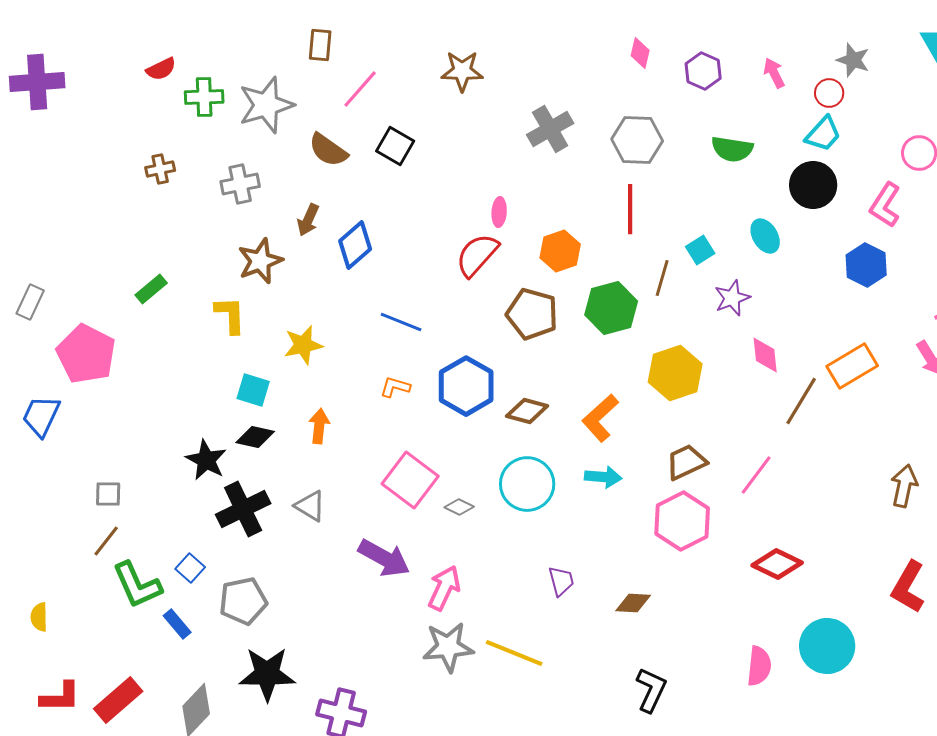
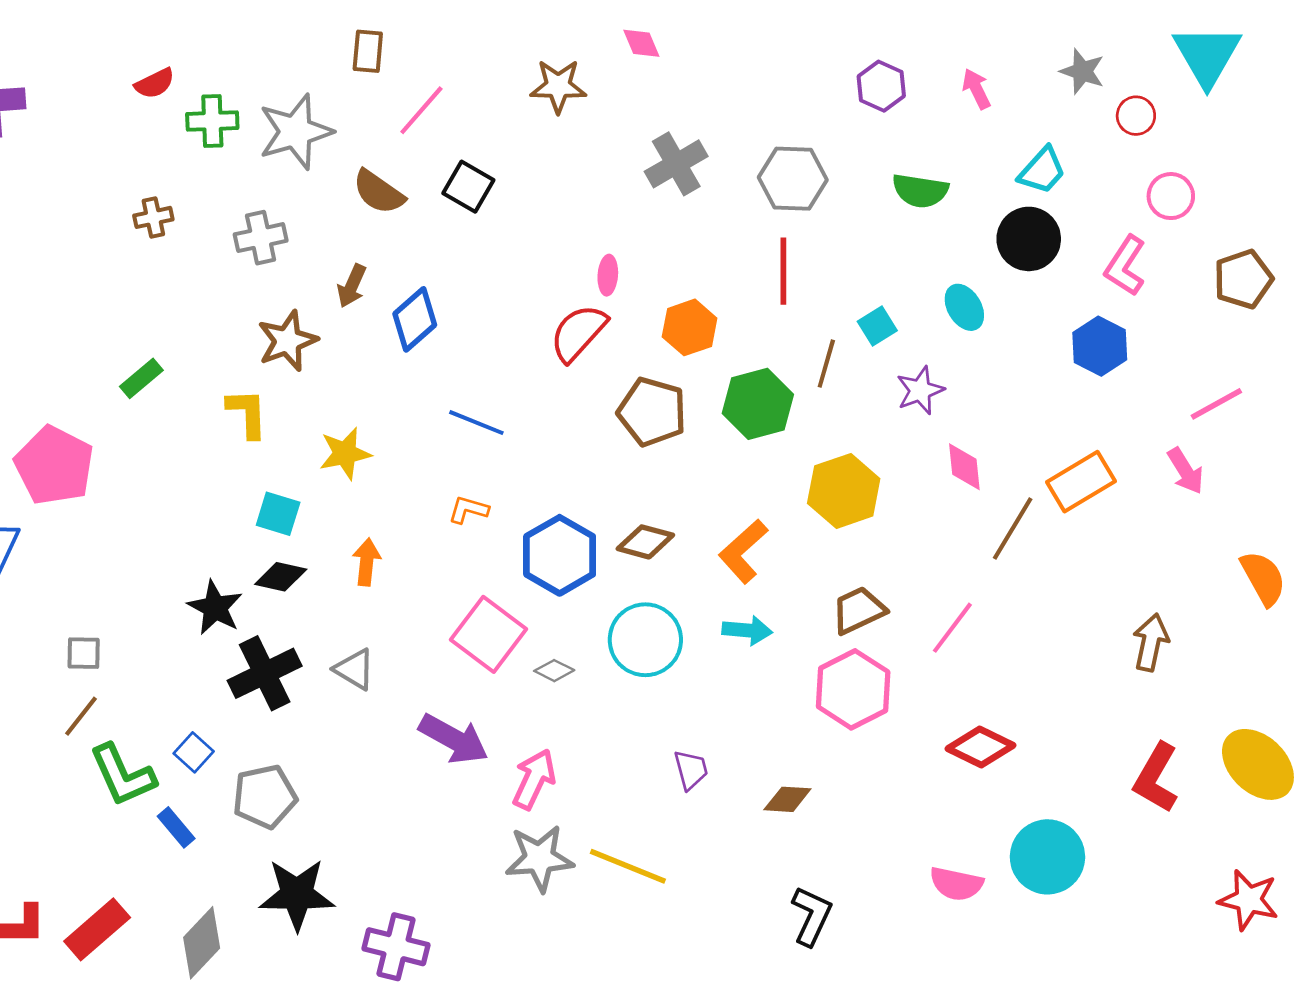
pink diamond: (640, 53) -> (641, 43), moved, turned -36
red circle: (829, 93) -> (1136, 116), moved
blue hexagon: (466, 386) -> (560, 555), moved
pink semicircle: (759, 666) -> (956, 884), turned 96

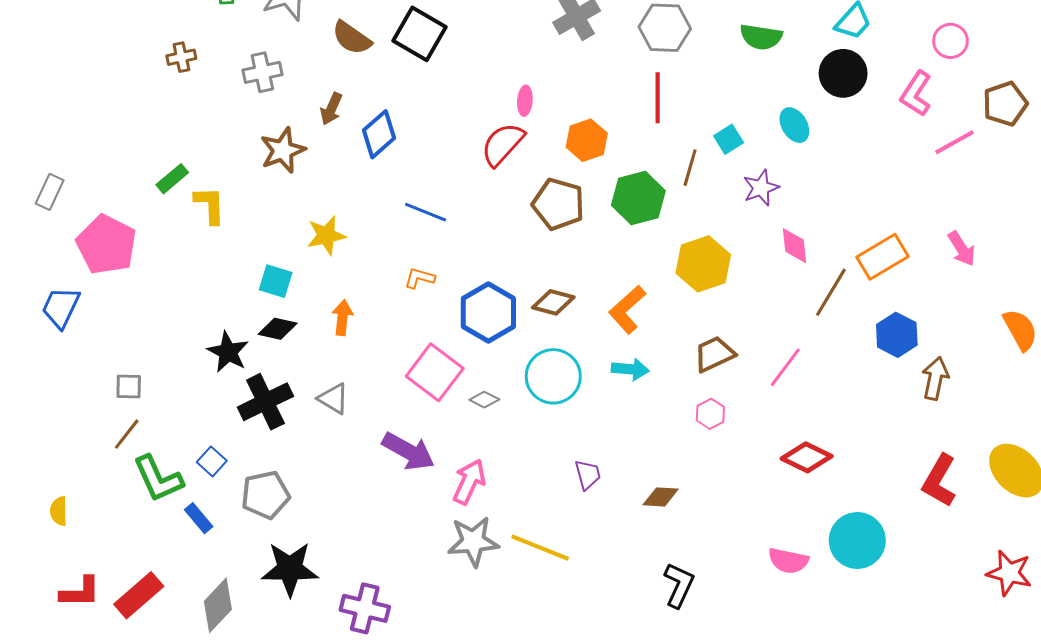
black square: (468, 187) -> (420, 34), size x1.4
blue hexagon: (1100, 346) -> (897, 335), moved
pink line: (1216, 404) -> (955, 142), moved
yellow L-shape: (247, 413) -> (210, 205), moved
pink hexagon: (853, 689) -> (710, 414), size x0.5

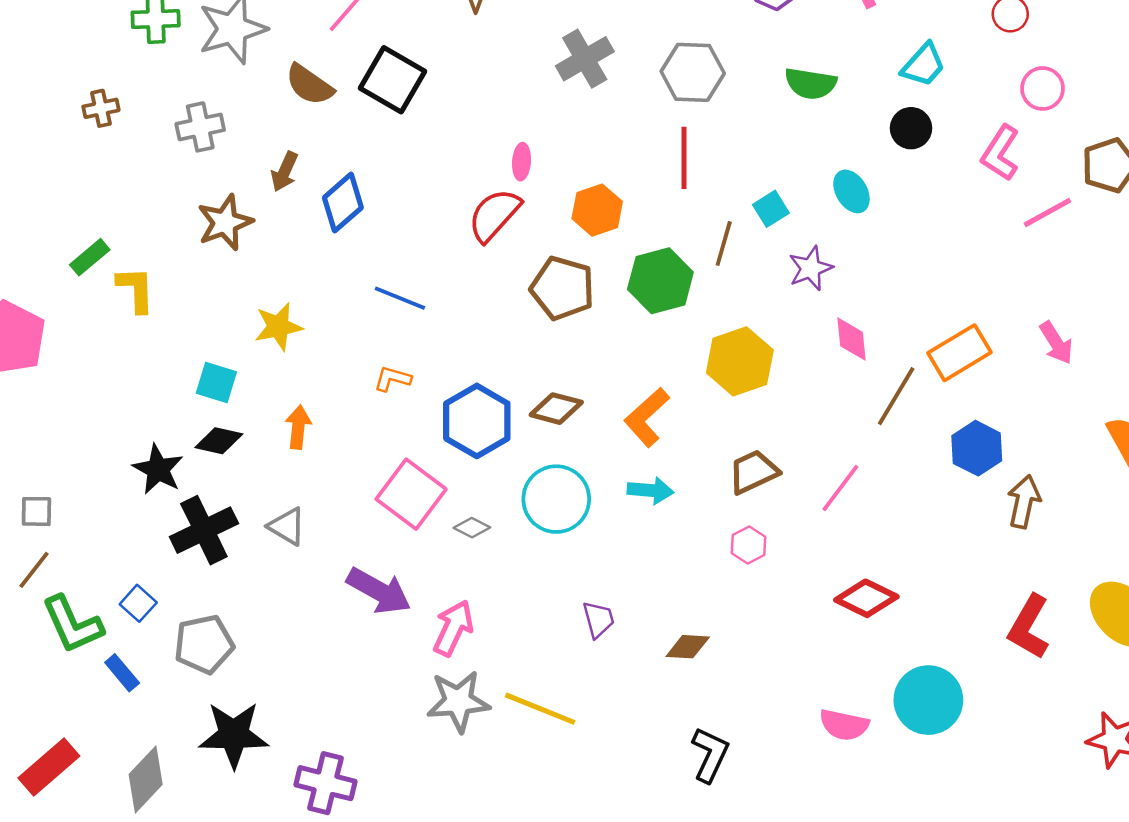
black circle: (843, 73) -> (911, 128), size x0.7

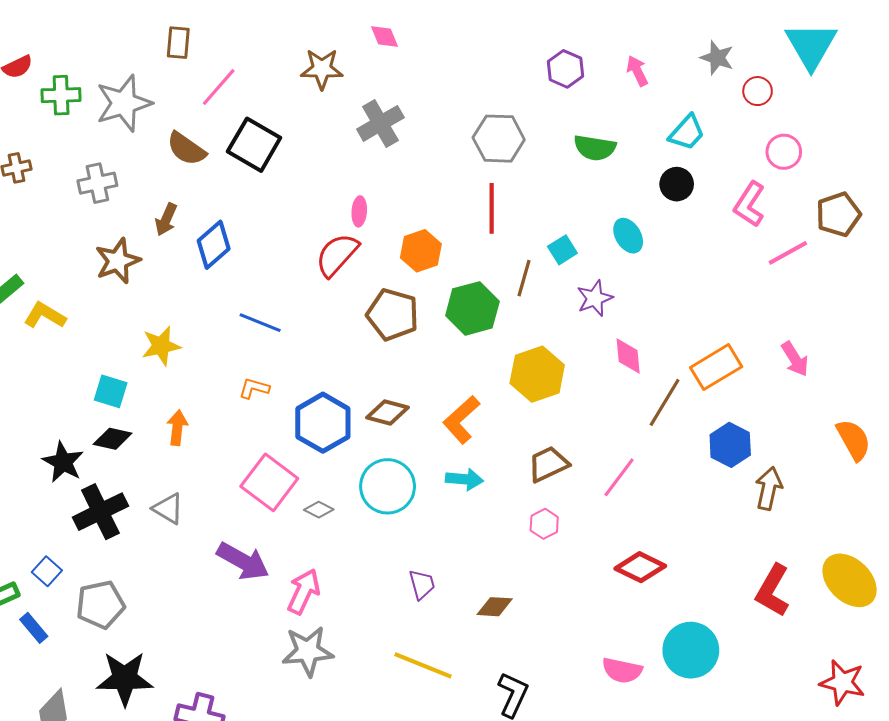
gray cross: (585, 59) -> (380, 123), moved
yellow L-shape: (136, 289) -> (45, 316), turned -57
yellow line: (540, 709) -> (423, 665), moved

